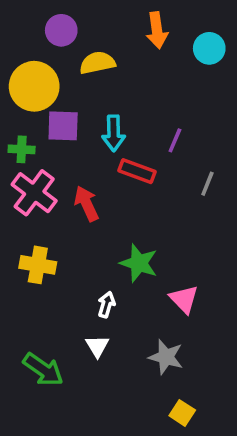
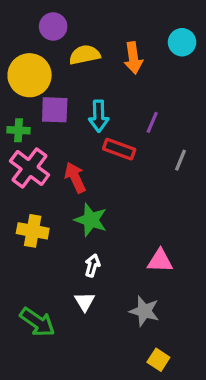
orange arrow: (157, 30) -> (133, 58), moved
green star: (139, 263) -> (91, 220), moved
pink triangle: (184, 299) -> (160, 261), turned -44

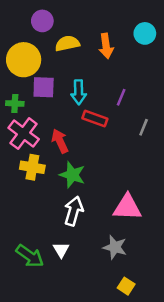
yellow cross: (33, 231) -> (32, 167), moved
pink triangle: (160, 261) -> (127, 207), size x1.4
white arrow: (92, 265) -> (74, 211), size x1.6
white triangle: (85, 302) -> (61, 250), moved

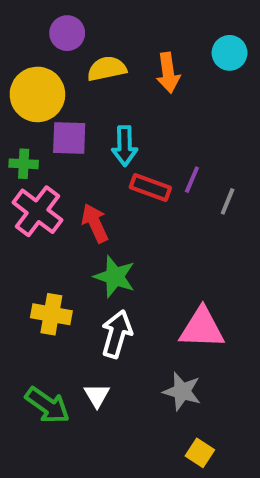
purple line: (121, 97) -> (192, 180), moved
yellow cross: (32, 167) -> (51, 314), moved

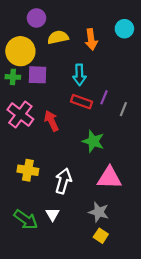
cyan arrow: (125, 146) -> (79, 75), moved
green cross: (24, 164) -> (13, 77), moved
green star: (115, 277) -> (93, 141), moved
yellow square: (200, 453) -> (101, 236), moved

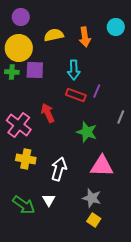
purple circle: (36, 18) -> (21, 17), moved
gray line: (123, 109) -> (121, 117), moved
pink cross: (20, 114) -> (19, 125), moved

